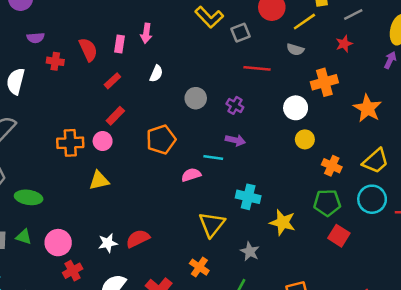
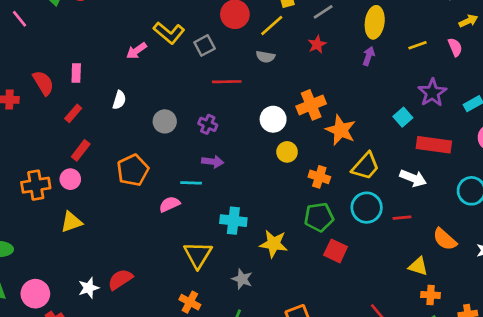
pink arrow: (146, 33) -> (137, 51), moved, turned 54
orange cross: (324, 82) -> (311, 105), moved
orange star: (367, 108) -> (341, 130), moved

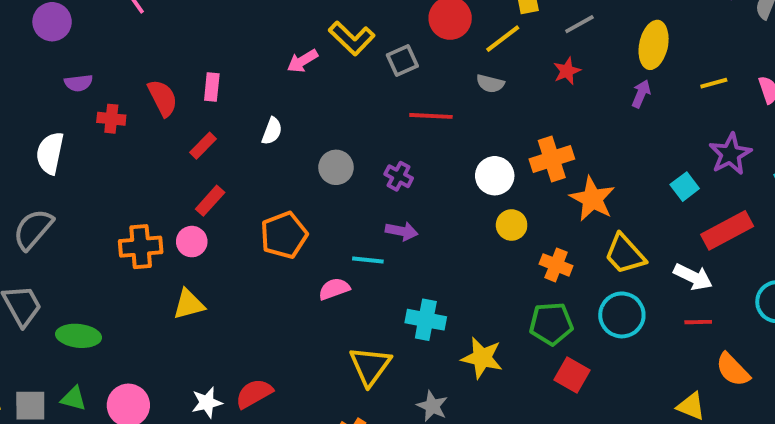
red rectangle: (434, 145) -> (727, 230), turned -40
yellow trapezoid: (366, 166) -> (625, 254), turned 92
red line: (402, 218) -> (698, 322), moved

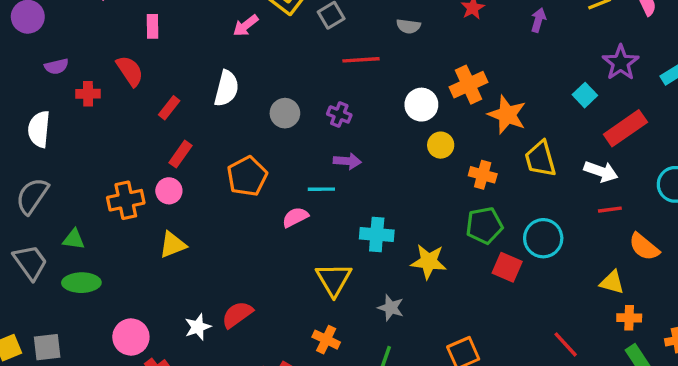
pink rectangle: (212, 87) -> (152, 26), moved
white semicircle: (272, 131) -> (227, 88), size x1.5
yellow trapezoid: (625, 254) -> (540, 159), turned 33
cyan circle: (622, 315) -> (543, 238), moved
green triangle: (74, 398) -> (74, 239), moved

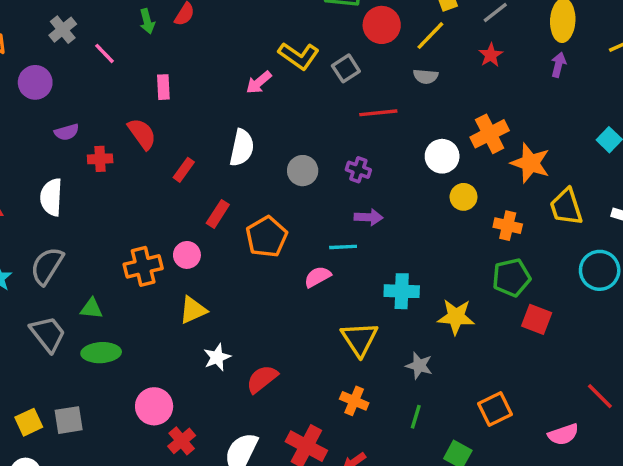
red rectangle: (181, 154) -> (218, 214), moved
cyan circle: (543, 238) -> (600, 270), moved
white star: (198, 327) -> (217, 357), moved

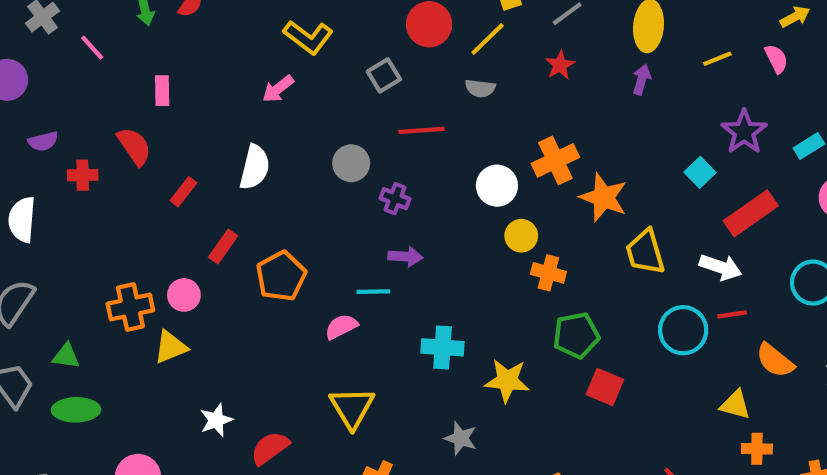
yellow L-shape: (299, 56) -> (308, 37), moved
gray circle: (303, 171) -> (351, 163), moved
orange cross: (508, 226) -> (548, 273), moved
yellow triangle: (193, 310) -> (171, 347), moved
yellow triangle: (359, 339) -> (352, 408), moved

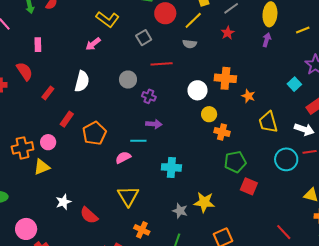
orange cross: (555, 160) -> (225, 78), turned 30
orange star: (604, 197) -> (248, 96), size x0.6
yellow star: (507, 381) -> (204, 202), moved
red semicircle: (270, 448) -> (89, 215), turned -102

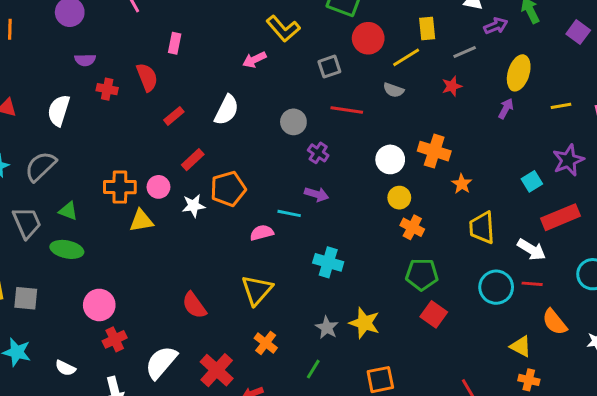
white star: (63, 202) -> (194, 206), moved

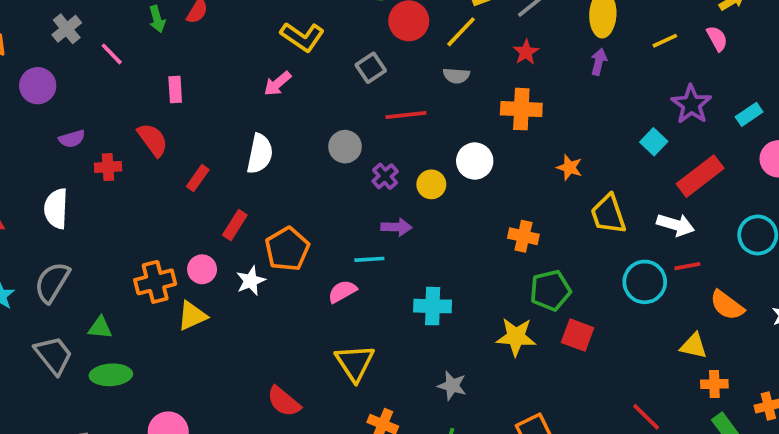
orange cross: (434, 151) -> (521, 109), moved
purple cross: (318, 153) -> (385, 176), turned 30
yellow circle: (399, 198) -> (431, 184), moved
yellow star: (364, 323) -> (516, 337), moved

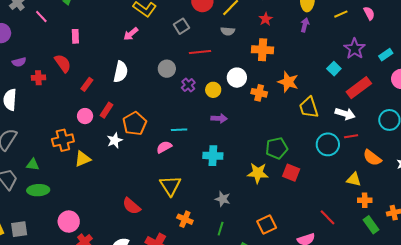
orange star: (569, 167) -> (288, 82), size x1.5
purple arrow: (396, 227) -> (219, 118), moved
orange cross: (523, 236) -> (259, 93), moved
pink circle: (202, 269) -> (85, 116), moved

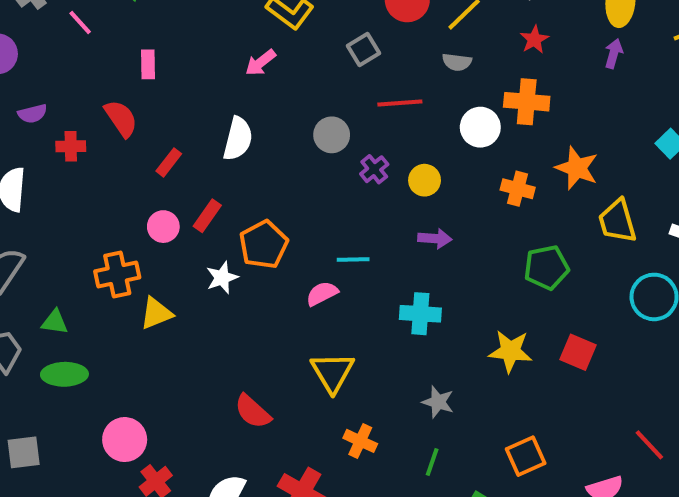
white circle: (237, 78) -> (480, 127), moved
green pentagon: (277, 148) -> (546, 267), moved

